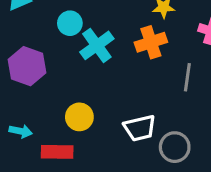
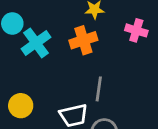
gray line: (187, 77) -> (99, 89), moved

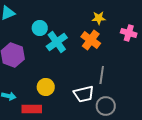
orange cross: (83, 40) -> (91, 40), turned -36

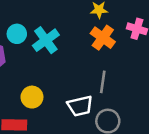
cyan circle: (40, 28) -> (17, 34), moved
orange cross: (91, 40) -> (103, 38), moved

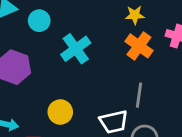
cyan circle: (17, 34) -> (39, 21), moved

